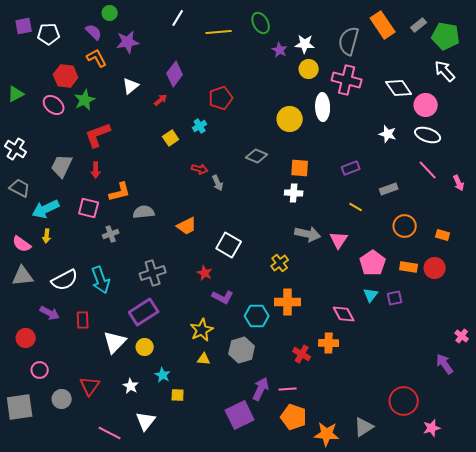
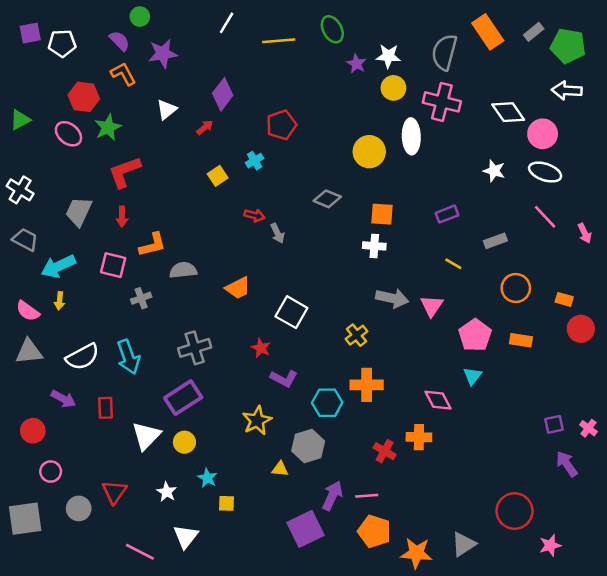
white arrow: (445, 71) -> (567, 90), turned -45
red circle: (435, 268) -> (581, 329), moved
purple square: (395, 298) -> (554, 424), moved
yellow triangle: (204, 359) -> (280, 469), moved

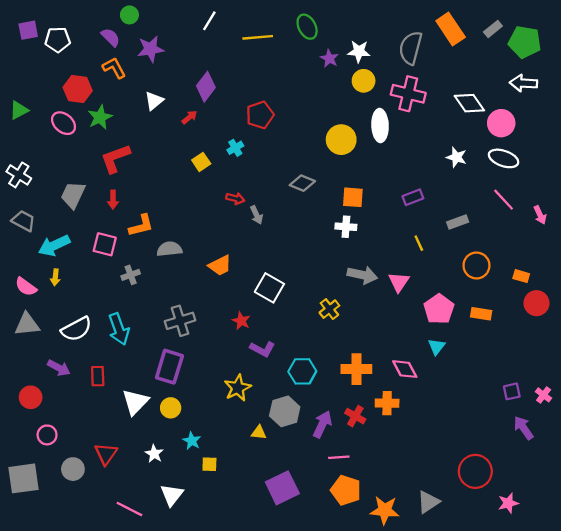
yellow line: (453, 264) -> (419, 243), turned 35
orange cross: (367, 385) -> (356, 369), moved
purple rectangle: (183, 398) -> (169, 367), turned -40
purple arrow: (332, 496) -> (322, 424), moved

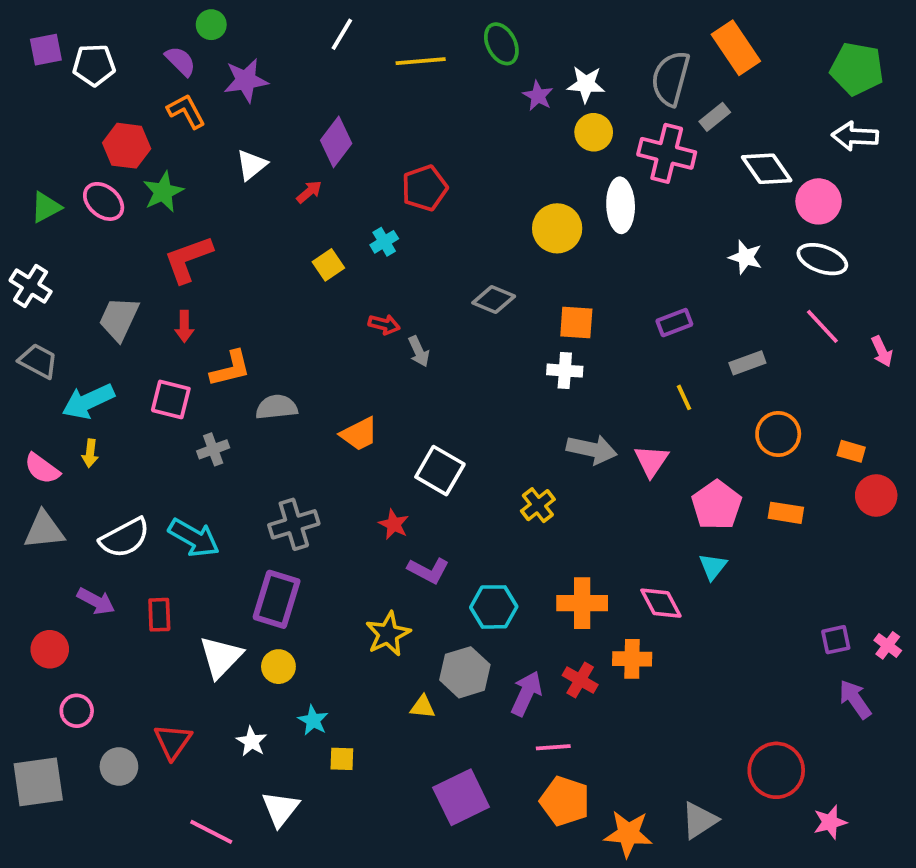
gray rectangle: (493, 29) -> (715, 117), moved
green triangle: (19, 110) -> (46, 207), moved
cyan arrow: (119, 329) -> (194, 538), turned -40

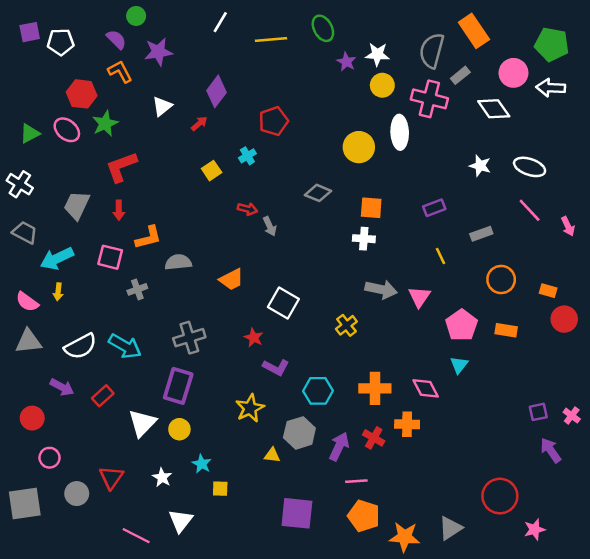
pink circle: (819, 201) -> (513, 73), moved
red rectangle: (159, 615) -> (103, 396), turned 50
purple square: (461, 797) -> (297, 513), turned 32

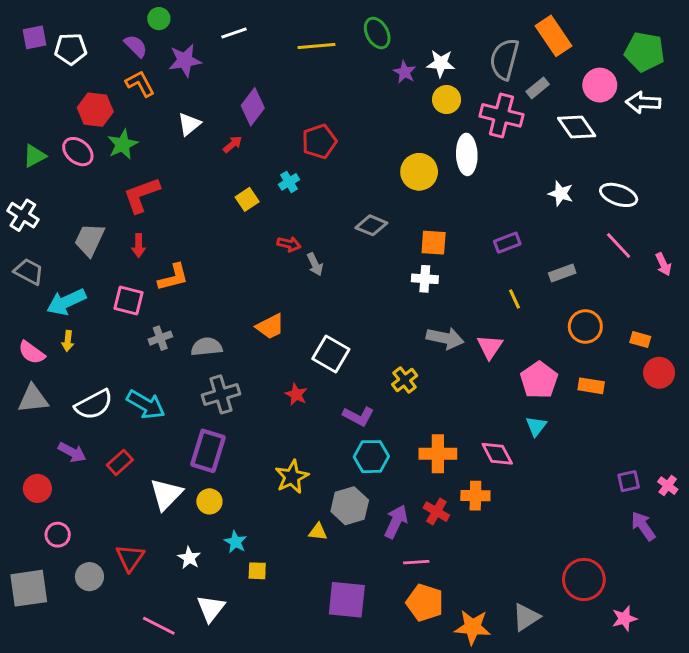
white line: (220, 22) -> (234, 33), moved, turned 40
gray semicircle: (178, 262) -> (207, 347), moved
purple L-shape: (276, 367) -> (358, 416), moved

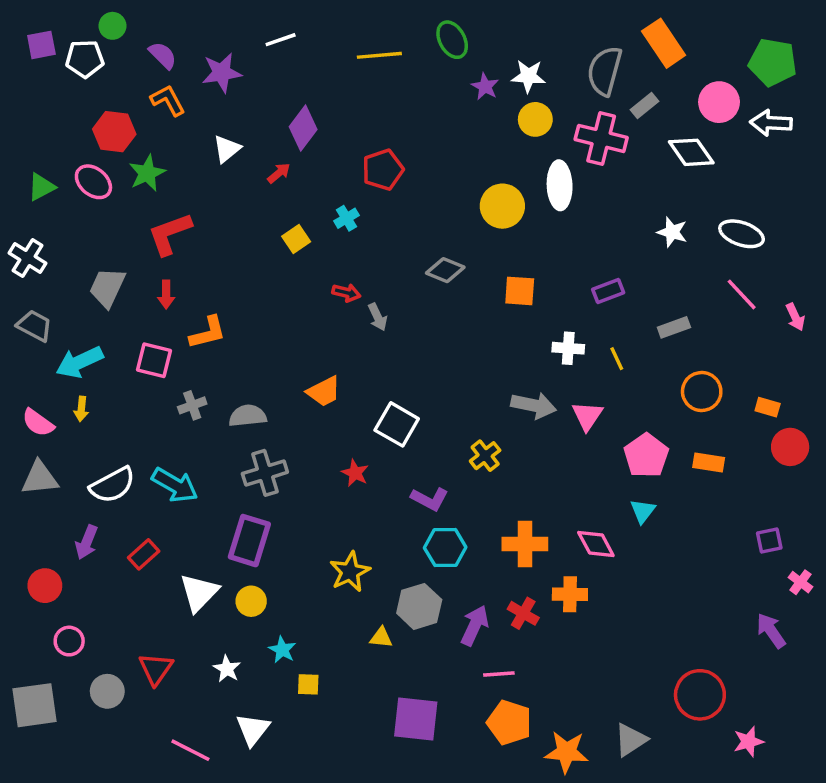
green circle: (159, 19) -> (112, 26), moved
white cross: (425, 279) -> (568, 348), moved
purple arrow: (72, 452) -> (86, 542), turned 84
purple square: (629, 481) -> (769, 541), moved

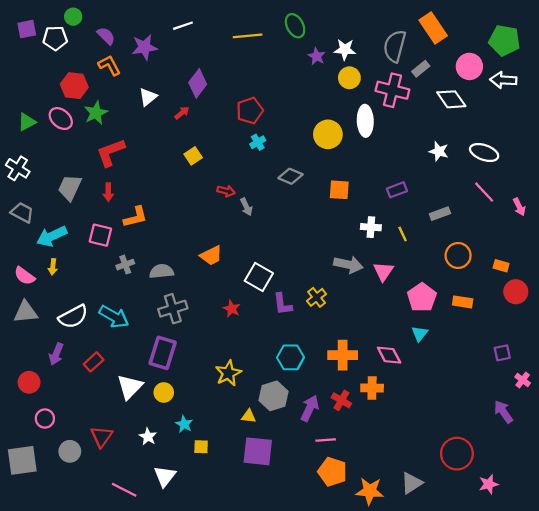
cyan cross: (346, 218) -> (258, 142), moved
purple L-shape: (430, 499) -> (283, 304), moved, turned 55
purple square: (416, 719) -> (258, 451), moved

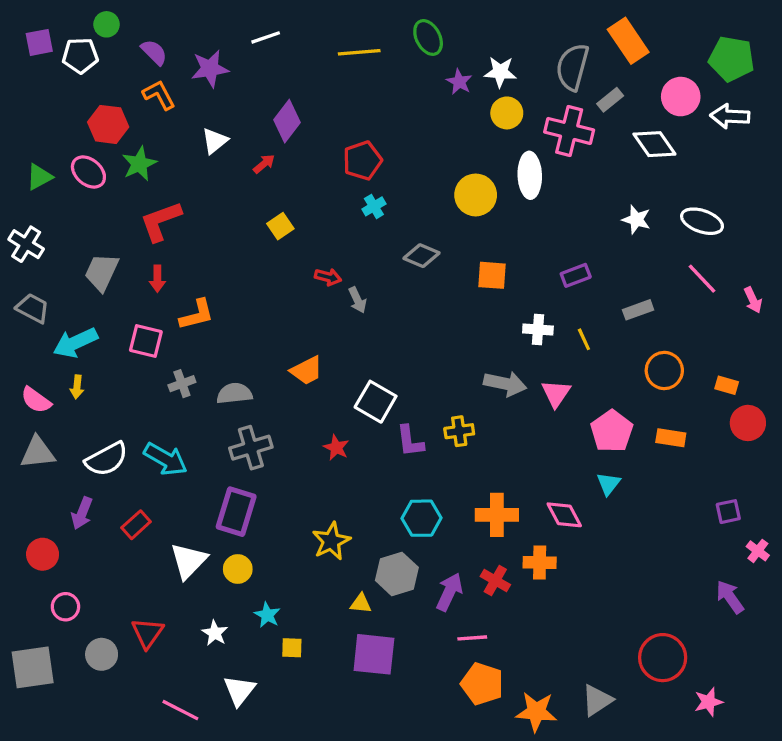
yellow cross: (317, 297) -> (459, 431), turned 30

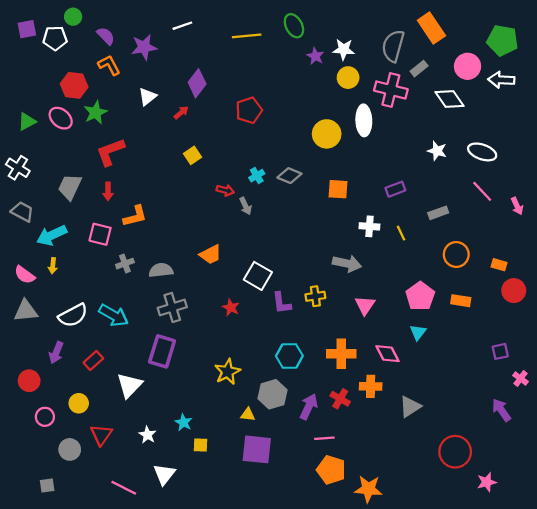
cyan cross: (374, 206) -> (257, 176), moved
pink triangle: (556, 393) -> (365, 305), moved
yellow circle: (238, 569) -> (79, 403), moved
gray square: (33, 667) -> (47, 486), moved, size x0.5
gray triangle: (597, 700) -> (410, 407), moved

